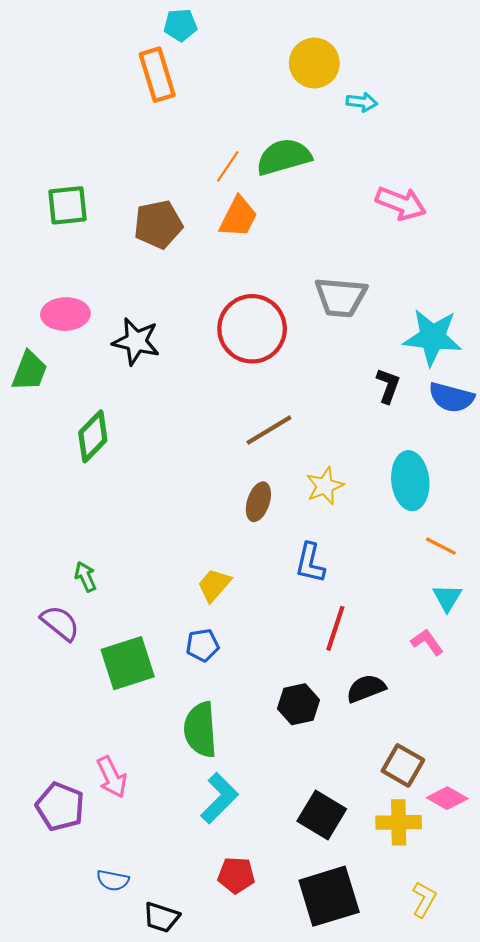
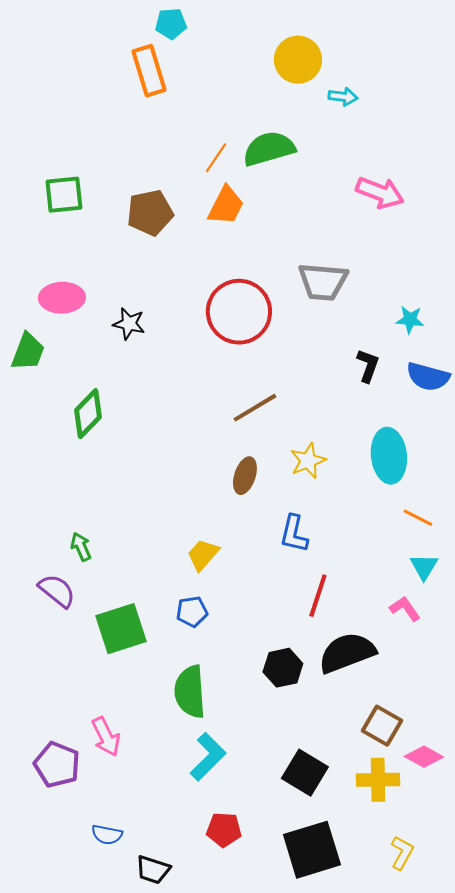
cyan star: (432, 337) -> (410, 320), size x0.5
black star: (136, 341) -> (129, 324), size x0.7
black semicircle: (366, 688) -> (347, 653), size x1.5

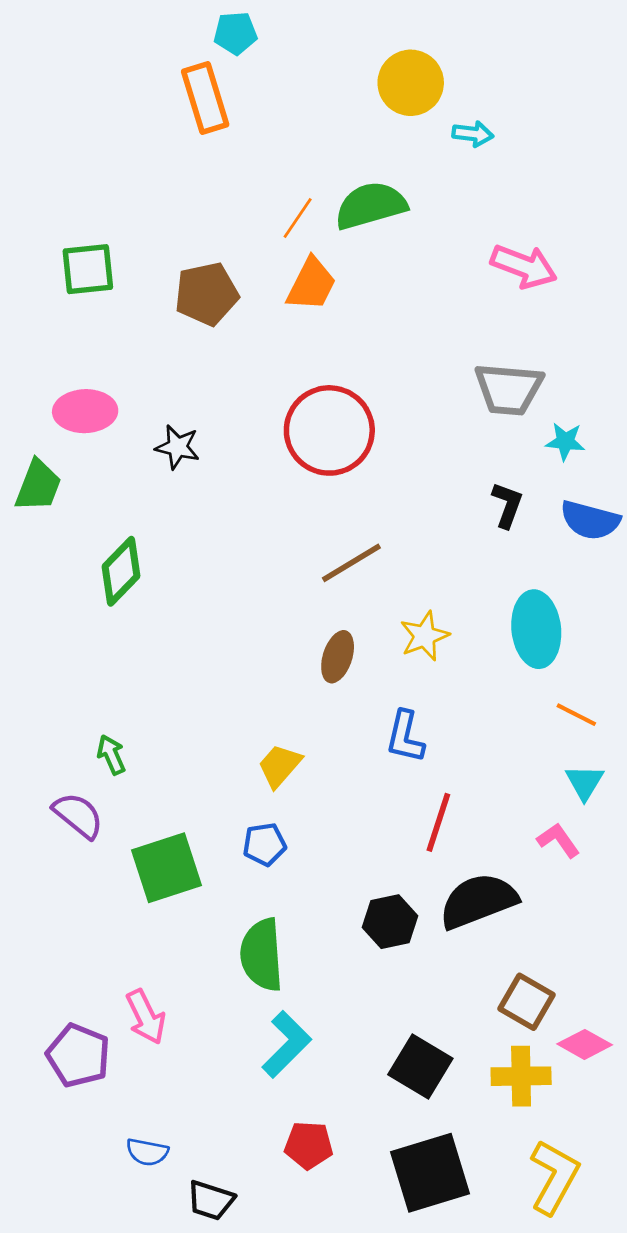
gray trapezoid: (323, 282) -> (509, 389), moved
yellow L-shape: (402, 853) -> (554, 1177), size x1.6

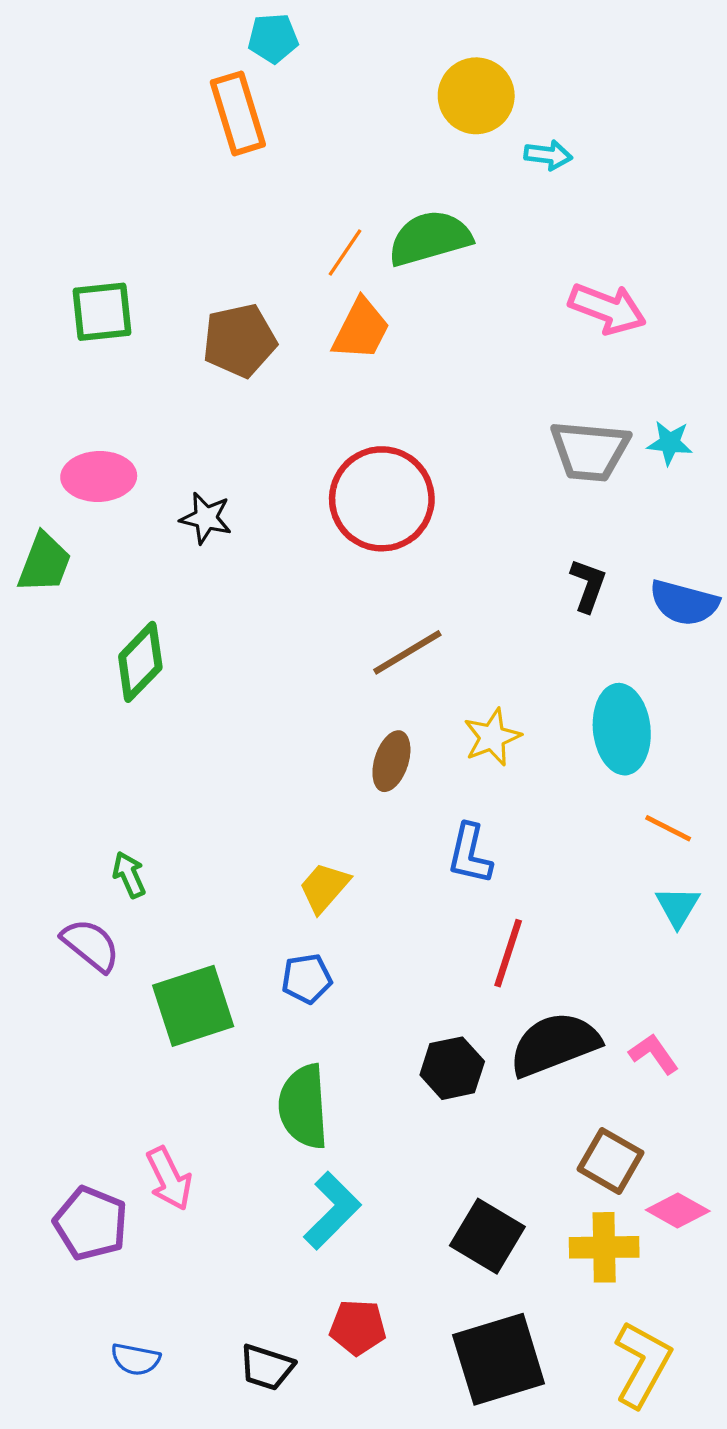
cyan star: (565, 441) -> (670, 443), moved
pink L-shape: (558, 840) -> (654, 1054), moved
blue semicircle: (147, 1152) -> (136, 1359), moved
black trapezoid: (211, 1200) -> (267, 1367), moved

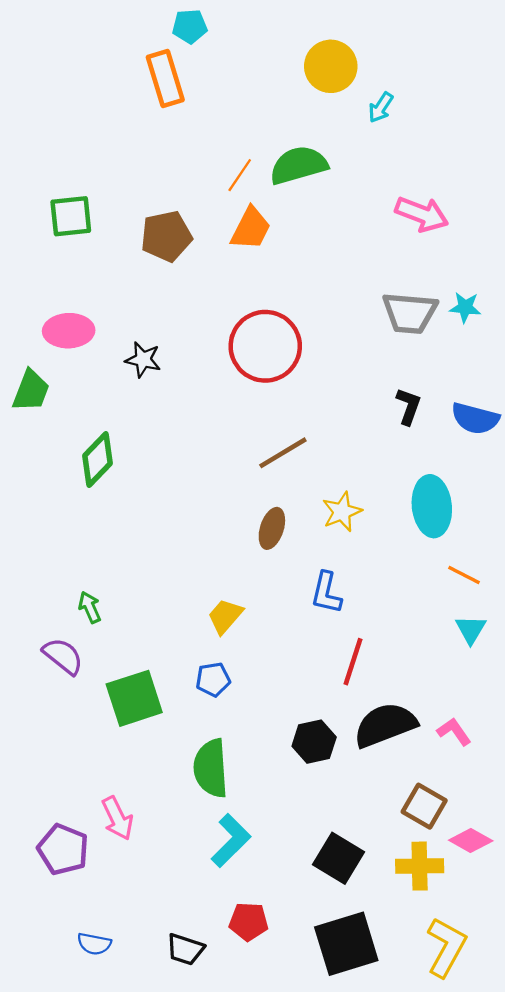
cyan arrow: (548, 155) -> (381, 107), turned 116

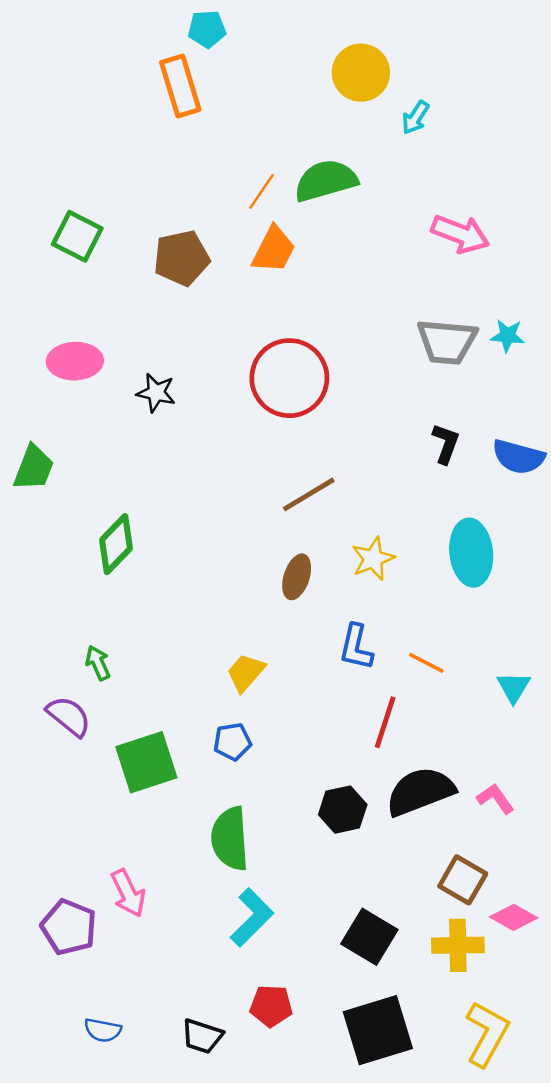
green square: (71, 216) -> (77, 236), turned 33
green trapezoid: (31, 391) -> (34, 468), moved
green diamond: (98, 460) -> (116, 544), moved
orange line: (464, 575) -> (426, 663), moved

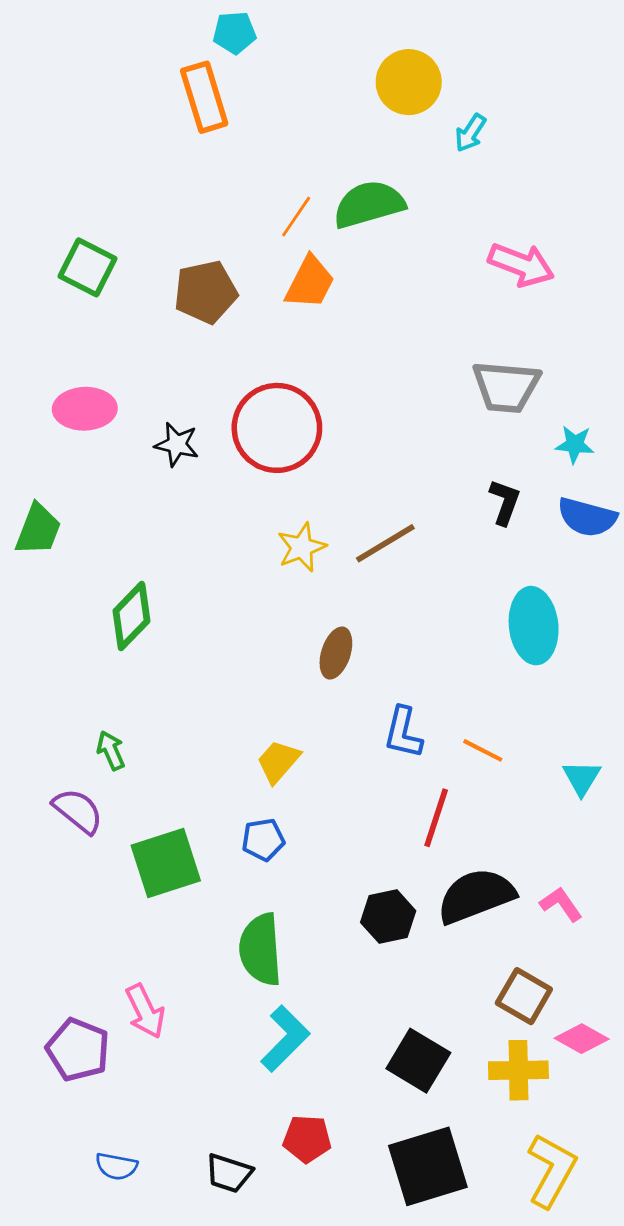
cyan star: (508, 336) -> (575, 444), moved
red circle: (289, 378) -> (277, 428), moved
brown line: (309, 494) -> (385, 543), moved
yellow star: (373, 559) -> (302, 547), moved

